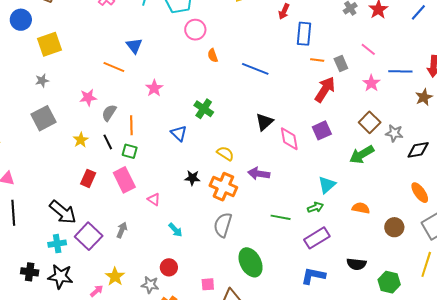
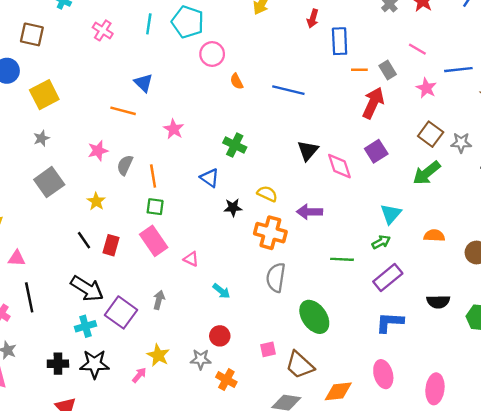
black line: (108, 142) -> (84, 240), moved
black star: (192, 178) -> (233, 208), moved

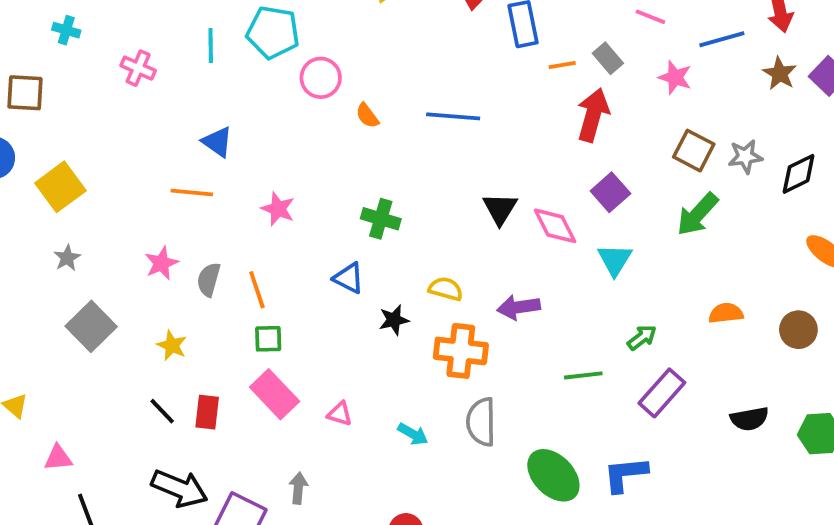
cyan triangle: (391, 214) -> (615, 260), moved
cyan arrow: (221, 291) -> (413, 434), moved
blue L-shape: (390, 322) -> (625, 474), moved

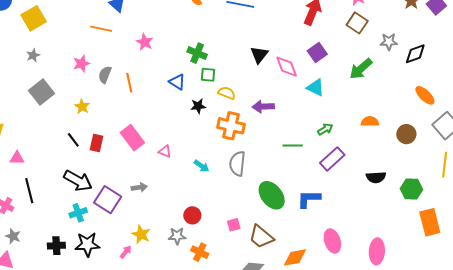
brown square: (694, 151) -> (357, 23), moved
cyan triangle: (615, 260) -> (316, 88), turned -42
green square: (268, 339) -> (208, 75), moved
gray arrow: (298, 488) -> (139, 187), turned 70

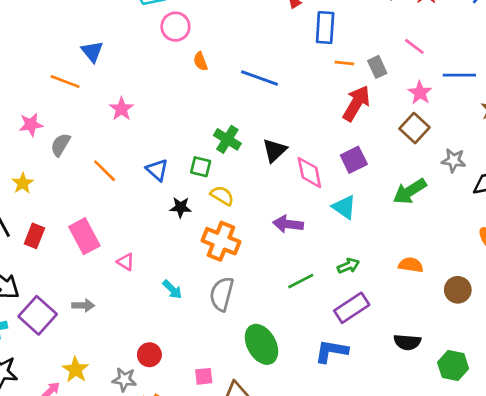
green cross: (197, 53) -> (227, 139), moved
orange line: (129, 83) -> (105, 171), moved, turned -42
purple arrow: (263, 107) -> (288, 224), moved
green line: (293, 145) -> (301, 281), turned -36
blue L-shape: (309, 199) -> (331, 351), moved

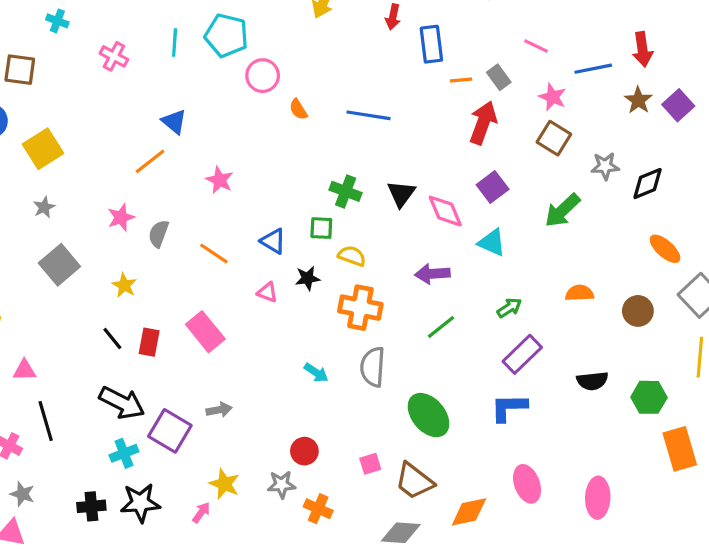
orange line: (65, 82) -> (150, 161), turned -48
pink triangle: (126, 262) -> (267, 292), moved
green line: (301, 281) -> (441, 327), moved

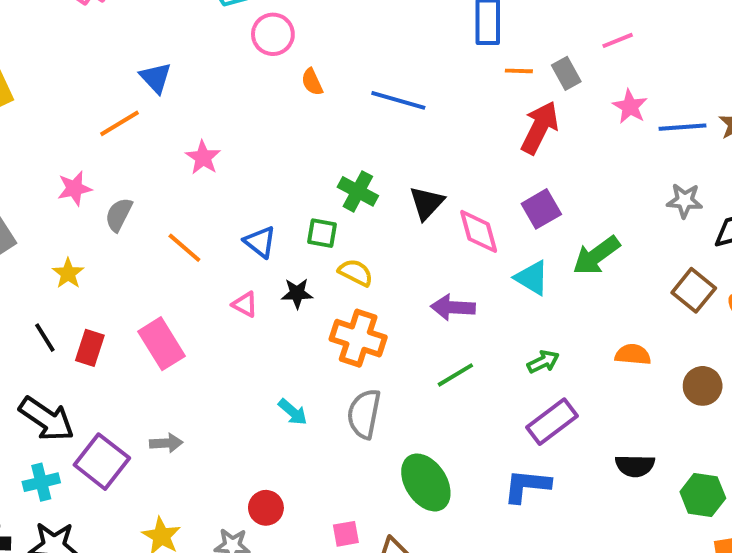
pink line: (536, 46) -> (618, 40), turned -55
blue line: (593, 69) -> (682, 127), moved
brown square: (554, 138) -> (694, 290), moved
green arrow: (562, 210) -> (596, 255), moved

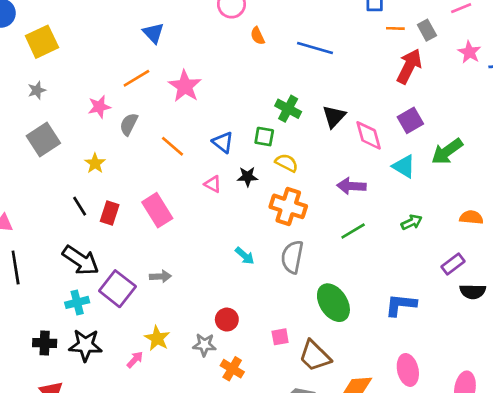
orange line: (120, 123) -> (136, 78), moved
pink star: (203, 158) -> (185, 86), size x1.4
purple rectangle: (552, 422) -> (453, 264), moved, size x0.7

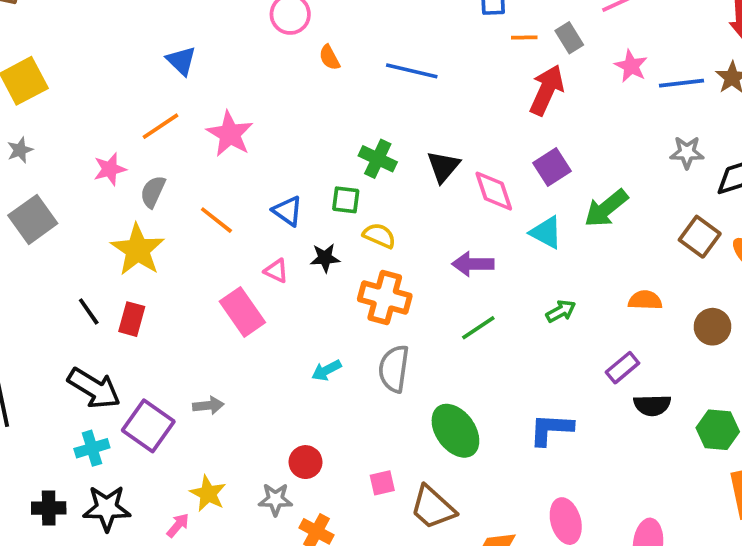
yellow star: (95, 163) -> (138, 250), moved, size x1.8
pink rectangle: (157, 210) -> (242, 312), moved
cyan arrow: (245, 256) -> (326, 370), turned 114

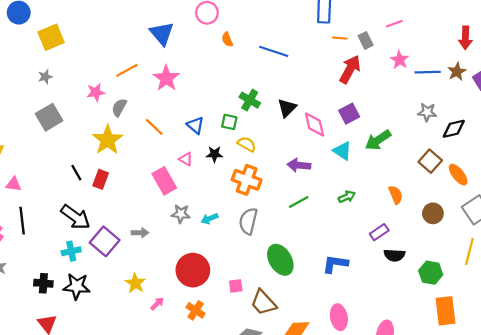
blue triangle: (181, 61) -> (162, 33), moved, size x1.4
orange semicircle: (645, 300) -> (396, 195), turned 60
red circle: (306, 462) -> (193, 270), size x1.8
gray star: (275, 499) -> (181, 214), moved
pink arrow: (178, 525) -> (157, 304), moved

